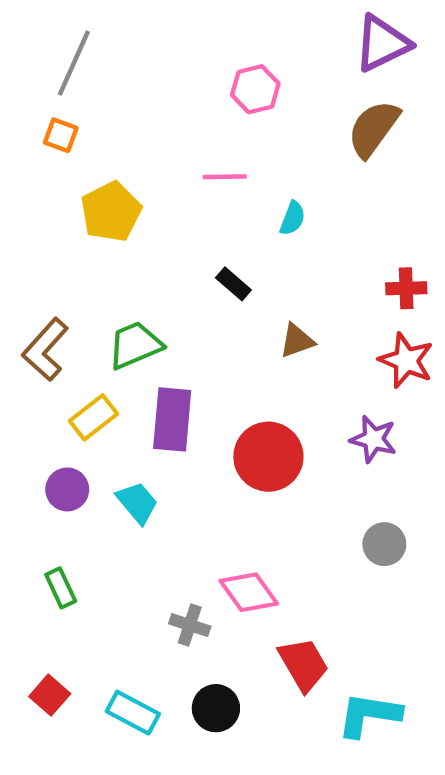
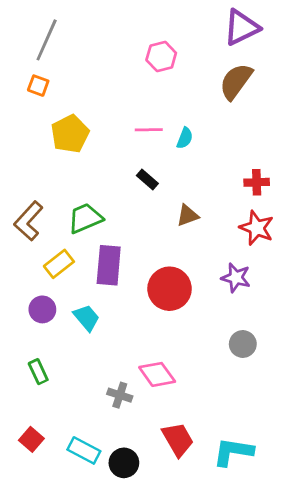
pink line: (225, 177) -> (149, 130), moved
red trapezoid: (303, 664) -> (178, 439), moved
black circle: (216, 708) -> (124, 463), moved

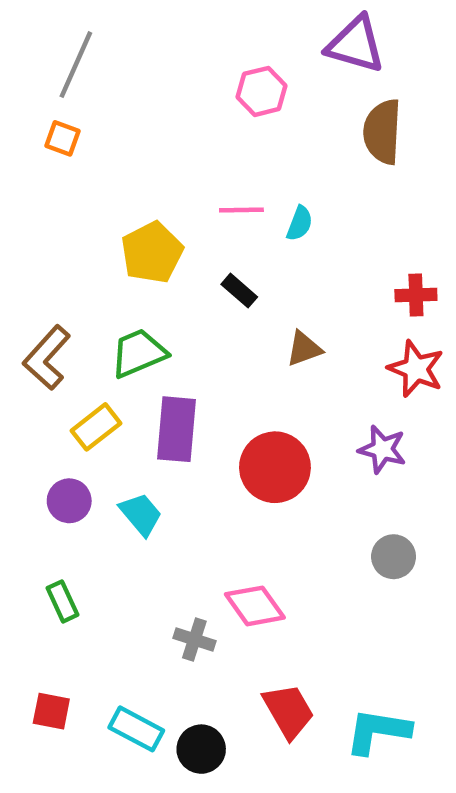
purple triangle: (241, 27) -> (356, 44), moved, turned 42
brown semicircle: (236, 81) -> (382, 132), turned -33
yellow pentagon: (70, 134) -> (152, 252), moved
red square: (31, 439) -> (51, 711), turned -30

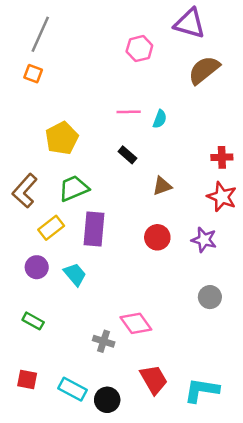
brown semicircle: (382, 132) -> (204, 70), turned 48
yellow pentagon: (152, 252) -> (62, 138), moved
red circle: (275, 467) -> (157, 237), moved, size x0.7
green rectangle: (62, 601) -> (33, 321), turned -36

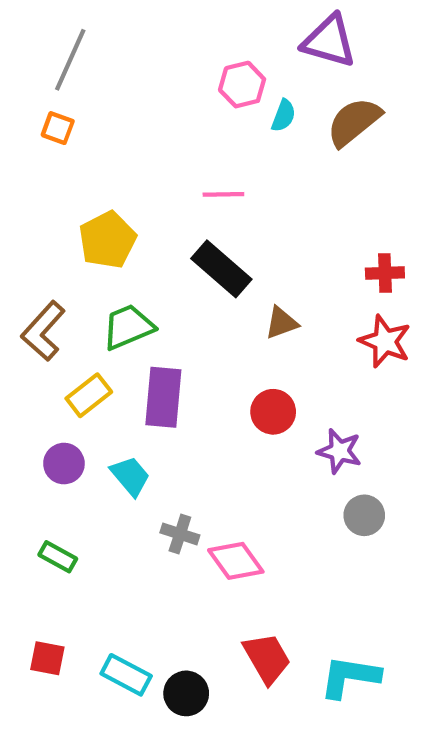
cyan semicircle: (160, 119) -> (283, 116), moved
black rectangle: (127, 155) -> (221, 269), size x1.8
purple star: (204, 240) -> (339, 451), moved
gray cross: (104, 341) -> (180, 534), moved

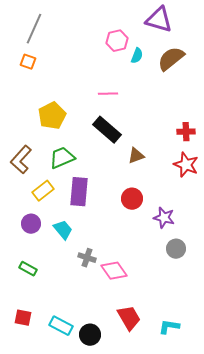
cyan L-shape: (350, 677) -> (169, 327), size x0.7

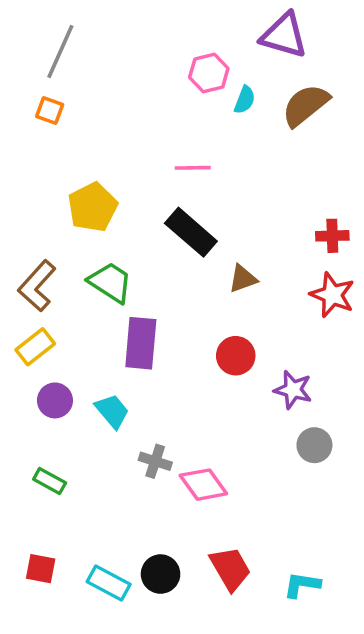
green trapezoid: (62, 158) -> (110, 282), turned 56
yellow rectangle: (43, 191) -> (35, 347), moved
black circle: (90, 335) -> (161, 574), moved

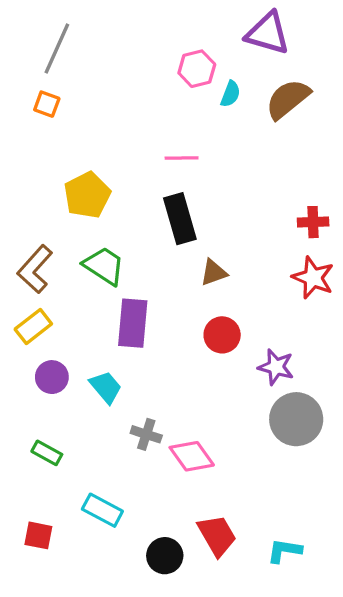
black rectangle: (191, 232) -> (180, 219), turned 33
brown triangle: (243, 279) -> (214, 273), moved
gray circle: (314, 445) -> (296, 419), size x1.6
black circle: (161, 574) -> (165, 556), moved
cyan rectangle: (109, 583) -> (102, 510), moved

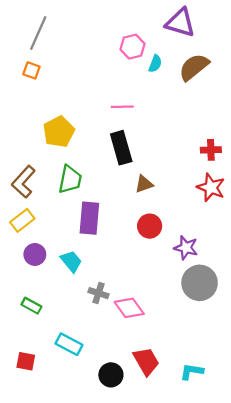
green trapezoid: (104, 266) -> (70, 179), turned 68

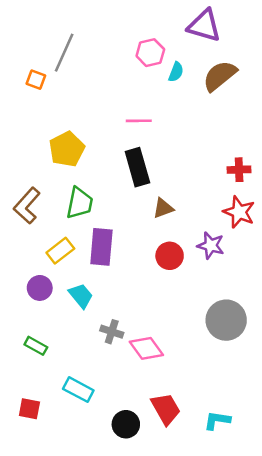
gray line: (38, 33) -> (64, 53), moved
yellow rectangle: (22, 220) -> (60, 251), moved
purple star: (186, 248) -> (211, 246), moved

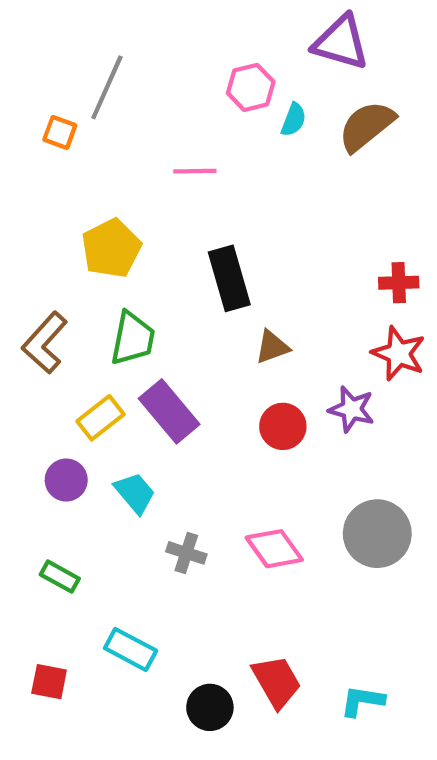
pink line: (139, 121) -> (195, 171), moved
purple rectangle: (101, 247) -> (169, 411), turned -45
pink diamond: (146, 348) -> (274, 549), moved

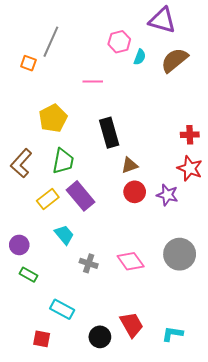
red circle: (283, 426) -> (135, 192), moved
purple circle: (66, 480) -> (19, 245), moved
red square: (49, 682) -> (42, 339), moved

